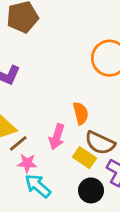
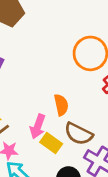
yellow rectangle: (85, 158) -> (51, 143), moved

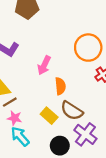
pink arrow: (38, 126) -> (44, 65), moved

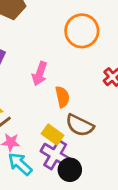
orange circle: (88, 48) -> (82, 31), moved
purple cross: (85, 134) -> (55, 155), moved

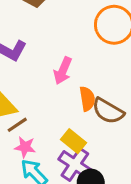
brown semicircle: (80, 125) -> (108, 111), moved

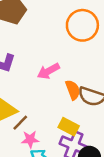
pink arrow: (63, 71) -> (48, 71), turned 50

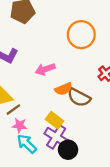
orange semicircle: (73, 90) -> (64, 89), turned 78

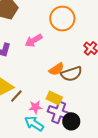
pink arrow: (45, 69) -> (34, 41), moved
brown semicircle: (79, 97) -> (71, 74), turned -35
pink star: (20, 125) -> (35, 107), moved

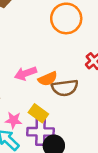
pink arrow: (34, 41) -> (26, 73), moved
purple cross: (59, 112) -> (40, 132), turned -30

